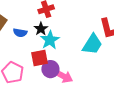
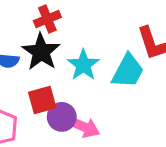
black star: (41, 29) -> (41, 52), size x1.6
cyan star: (50, 40) -> (83, 65), moved

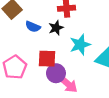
black star: (41, 52) -> (56, 28), size x0.6

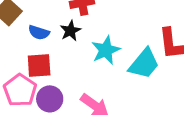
red square: (47, 59) -> (39, 66), moved
purple circle: (56, 73) -> (50, 99), moved

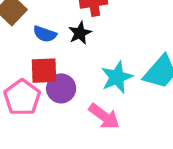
cyan star: (106, 50) -> (117, 77), moved
purple circle: (50, 99) -> (61, 88), moved

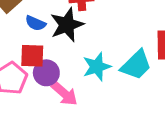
black star: (80, 33) -> (67, 25), size x1.6
pink arrow: (104, 116) -> (64, 94), moved

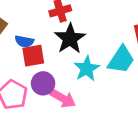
black star: (67, 25) -> (70, 39), moved
red square: (32, 56) -> (33, 56), moved

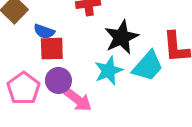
black star: (70, 39) -> (121, 37), moved

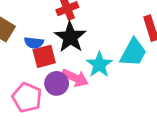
black star: (121, 37) -> (70, 37), moved
pink arrow: (78, 100) -> (75, 78), moved

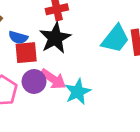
cyan trapezoid: (133, 52) -> (115, 39), moved
cyan star: (99, 65) -> (78, 92), moved

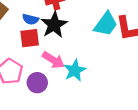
blue semicircle: (18, 37) -> (30, 19), moved
purple circle: (34, 81) -> (37, 83), moved

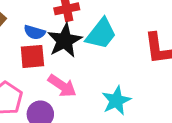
cyan trapezoid: (106, 24) -> (101, 34), moved
cyan star: (75, 70) -> (116, 101), moved

